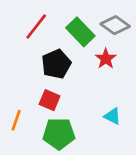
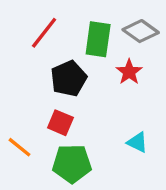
green rectangle: (80, 32) -> (98, 39), turned 52
orange line: (16, 120) -> (20, 147), turned -70

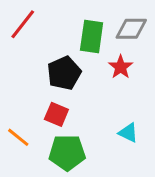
gray diamond: (141, 31) -> (131, 29), turned -36
red line: (44, 33) -> (23, 24), moved

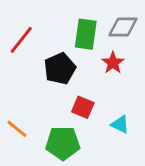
red line: (23, 24) -> (21, 40), moved
red square: (56, 114) -> (83, 107), moved

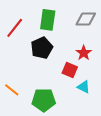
green rectangle: (86, 34) -> (48, 20), moved
red star: (113, 63) -> (84, 53), moved
red square: (83, 107) -> (70, 70), moved

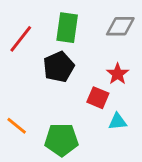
cyan triangle: (84, 87) -> (118, 122), turned -32

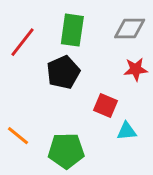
red star: (118, 74) -> (136, 69), moved, turned 30

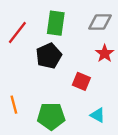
red star: (136, 69) -> (105, 53), turned -30
cyan triangle: (127, 131) -> (98, 115), moved, turned 35
orange line: (18, 136) -> (14, 105), turned 36

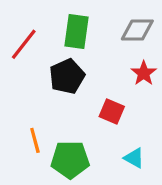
orange line: (14, 105) -> (35, 140), moved

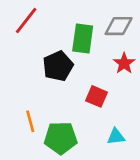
green rectangle: (77, 32) -> (83, 38), moved
red line: (24, 44) -> (26, 21), moved
cyan triangle: (134, 158) -> (116, 136), turned -36

